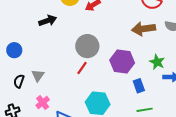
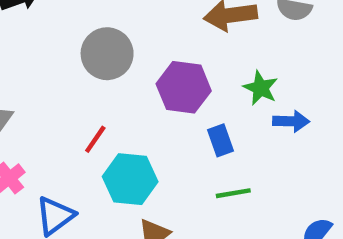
red line: (82, 68) -> (95, 139), moved

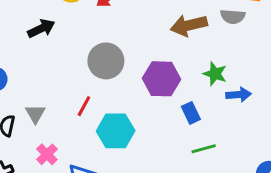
red line: (95, 139) -> (84, 106), moved
cyan hexagon: (130, 179) -> (116, 131), moved

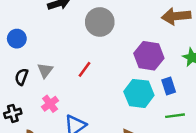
gray circle: (106, 61) -> (100, 22), moved
cyan hexagon: (116, 131) -> (139, 93), moved

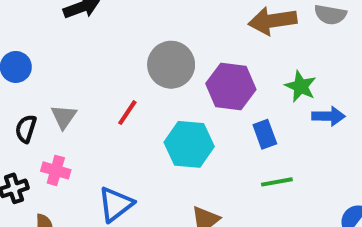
gray circle: (100, 22) -> (171, 65), moved
cyan hexagon: (139, 93) -> (189, 144), moved
pink cross: (50, 104) -> (56, 170), moved, turned -35

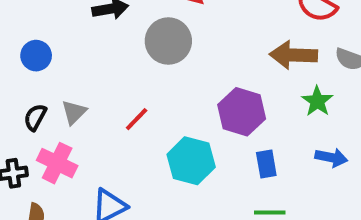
gray circle: (171, 65) -> (168, 41), moved
green star: (301, 86) -> (317, 101), moved
pink cross: (56, 170) -> (57, 163), size x1.4

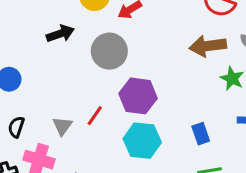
gray triangle: (74, 112) -> (62, 126), moved
purple hexagon: (242, 112) -> (138, 96), moved

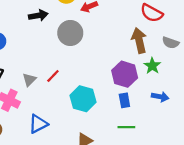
brown arrow: (208, 46) -> (139, 40), turned 75
purple hexagon: (138, 96) -> (125, 74), moved

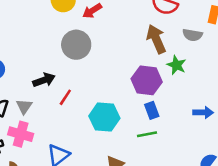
black arrow: (38, 15) -> (44, 80), moved
gray triangle: (29, 80) -> (24, 106), moved
blue arrow: (160, 97) -> (203, 112), moved
green line: (126, 127) -> (147, 134), moved

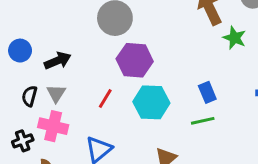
black arrow: (44, 80) -> (58, 61), moved
purple hexagon: (147, 80) -> (135, 60), moved
red line: (65, 97) -> (105, 99), moved

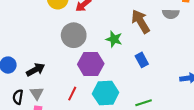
green star: (234, 38) -> (114, 39), moved
blue rectangle: (207, 92) -> (142, 60), moved

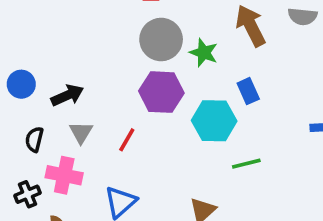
gray circle: (74, 35) -> (161, 39), moved
gray triangle: (37, 93) -> (81, 132), moved
cyan hexagon: (106, 93) -> (214, 121), moved

